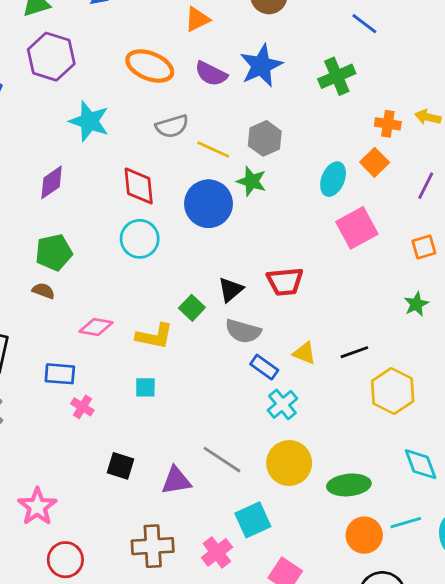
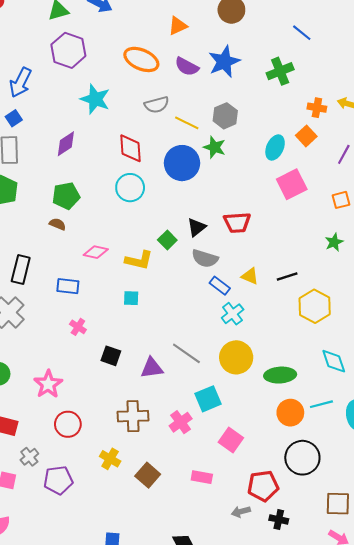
pink cross: (82, 407) -> (78, 327), moved

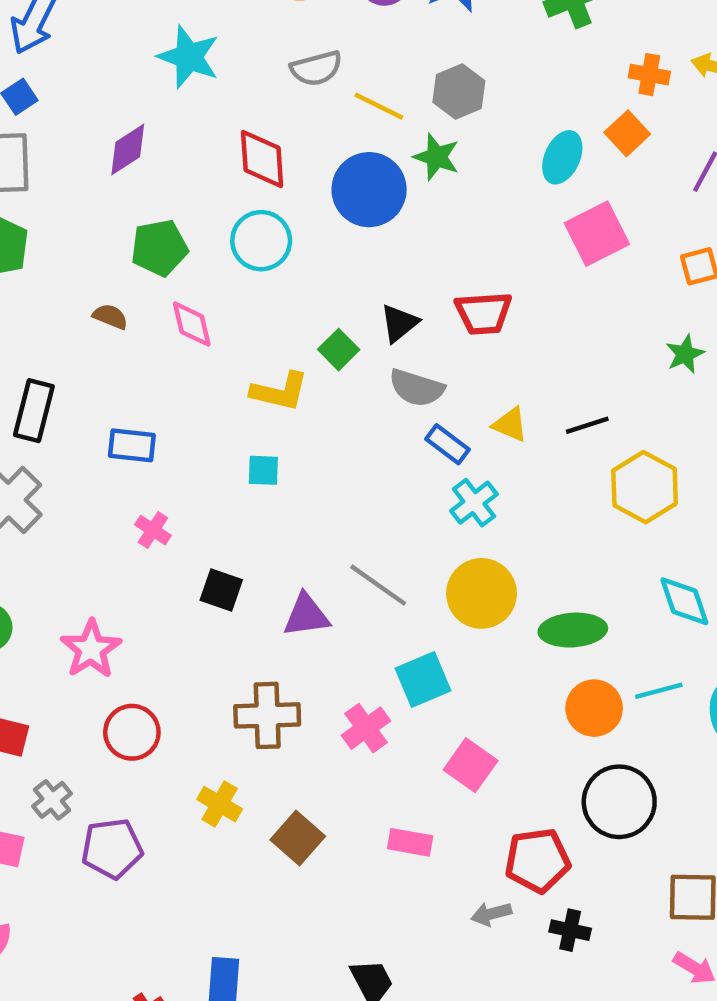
green pentagon: (66, 196) -> (159, 248), moved
pink diamond: (96, 252) -> (192, 324), moved, turned 65

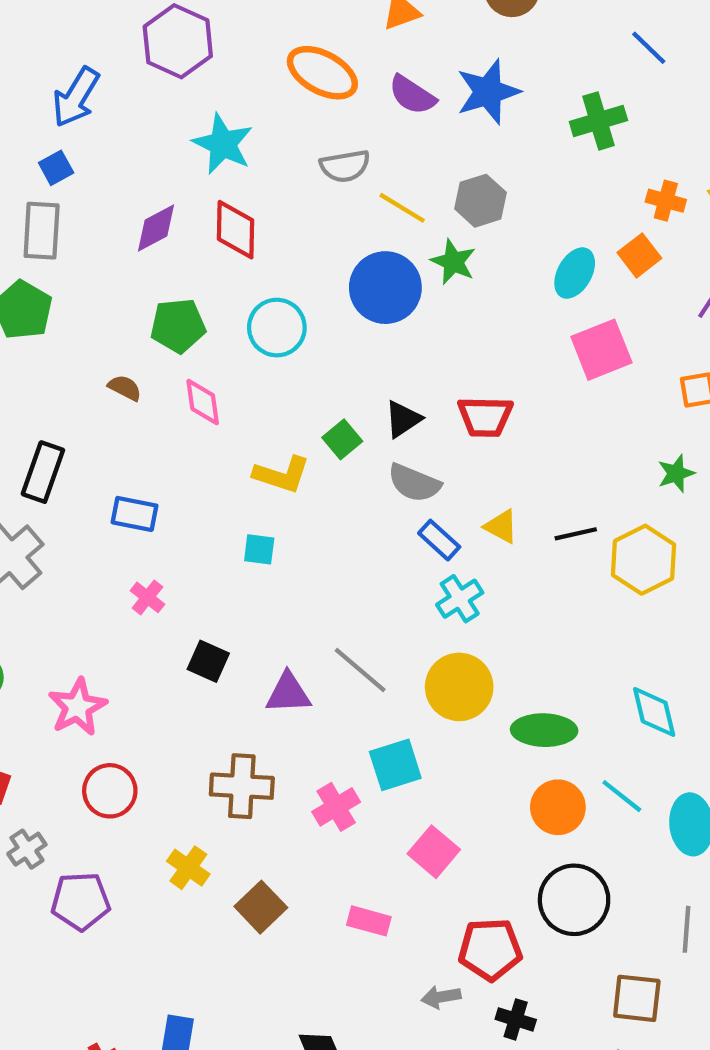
red diamond: (262, 159) -> (236, 230), moved
yellow hexagon: (645, 487) -> (643, 560), moved
cyan line: (659, 691) -> (622, 796), turned 48

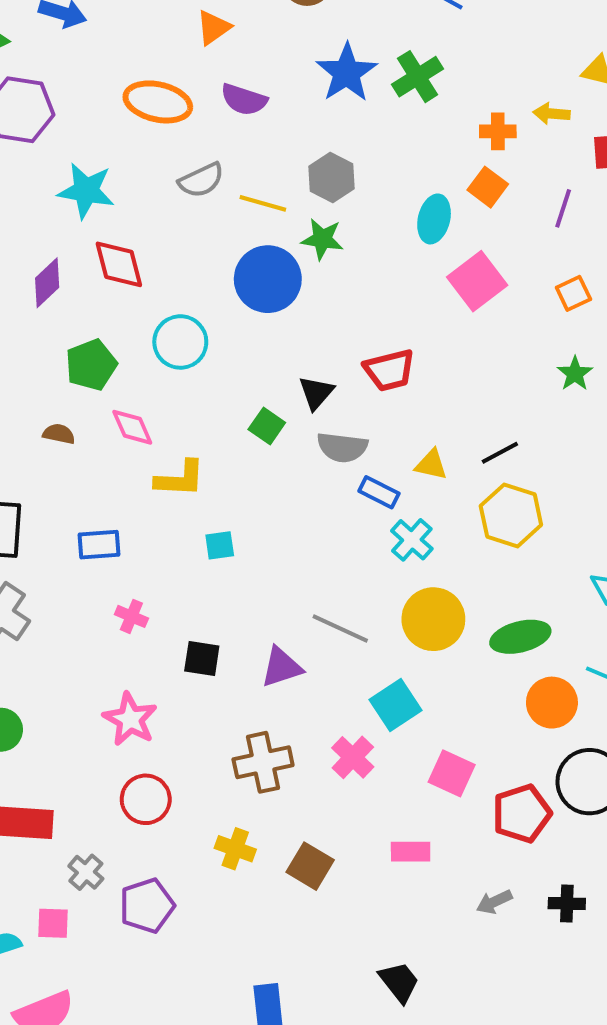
blue star: (488, 92) -> (347, 73), moved
yellow L-shape: (282, 475) -> (180, 479), moved
yellow hexagon: (643, 560) -> (511, 515), moved
pink star: (77, 707) -> (130, 719), moved
red pentagon: (490, 949) -> (522, 813), moved

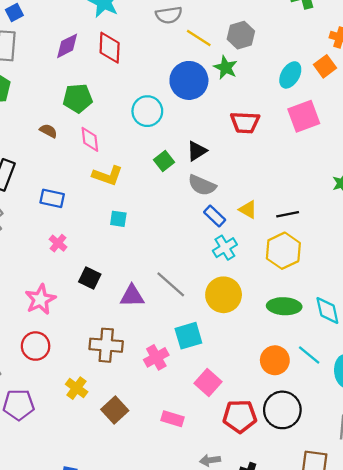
cyan circle: (180, 342) -> (147, 111), moved
red trapezoid: (389, 370) -> (245, 122), moved
green ellipse: (520, 637) -> (284, 306), moved

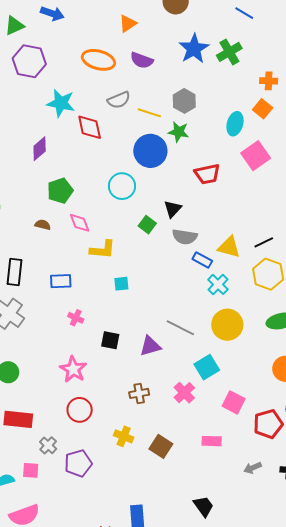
red diamond: (110, 48) -> (90, 127), moved
yellow triangle: (248, 210) -> (229, 247), size x1.4
brown cross: (106, 345) -> (139, 393), size x0.7

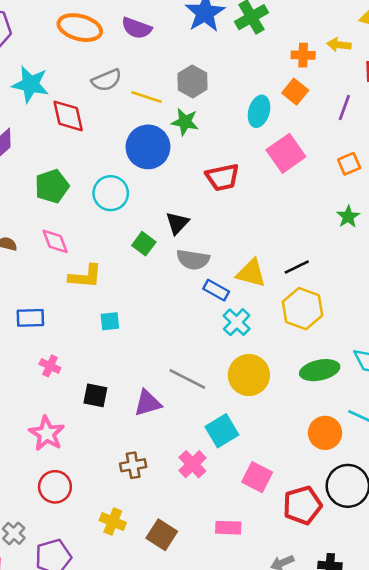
green pentagon: (60, 191) -> (52, 186), moved

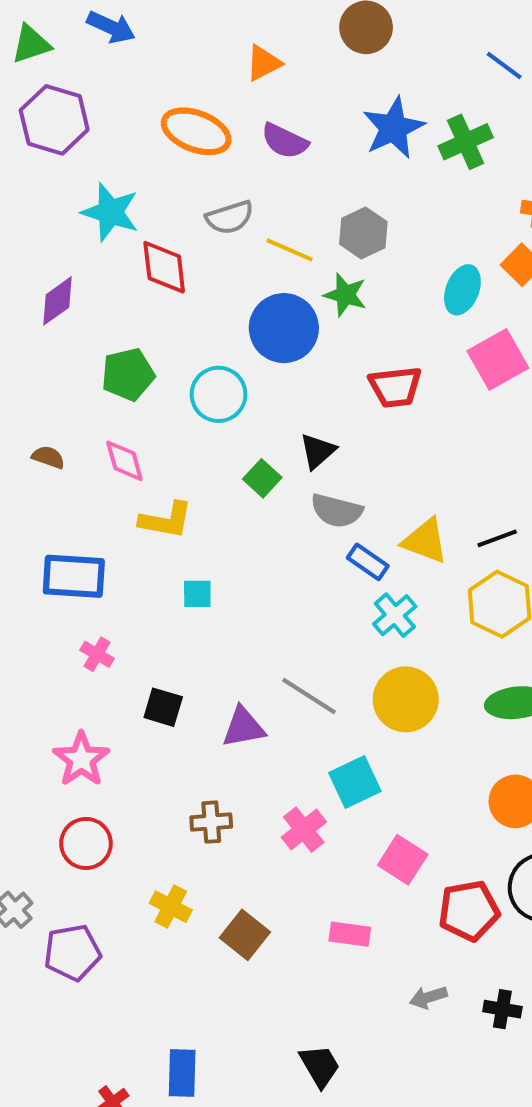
blue rectangle: (30, 318) -> (74, 576), size x1.4

